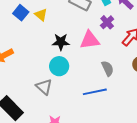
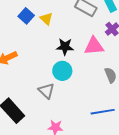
blue line: (95, 92) -> (103, 112), moved

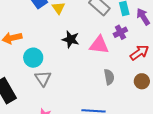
cyan circle: (62, 71) -> (33, 58), moved

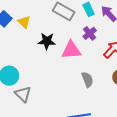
black star: (71, 39) -> (47, 41), moved

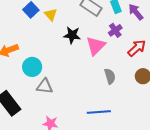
pink triangle: (71, 50) -> (96, 46), turned -45
gray triangle: (23, 94) -> (45, 86), turned -42

